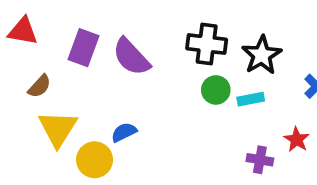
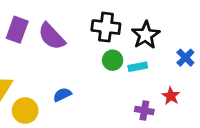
blue semicircle: (124, 132) -> (62, 95), moved

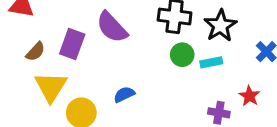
purple rectangle: (17, 30) -> (72, 44), moved

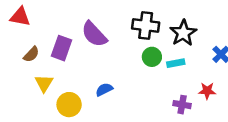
yellow triangle: (51, 87) -> (44, 83), size x0.7
red star: (249, 96) -> (207, 91), turned -30

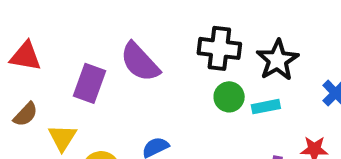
red triangle: (20, 17) -> (26, 56), moved
brown semicircle: (31, 54) -> (26, 114), moved

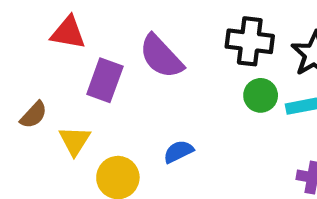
red triangle: (26, 56) -> (68, 33), moved

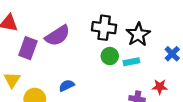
purple semicircle: (161, 56) -> (58, 36), turned -80

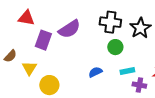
cyan rectangle: (131, 62) -> (127, 71), moved
blue semicircle: (67, 86) -> (95, 72), moved

